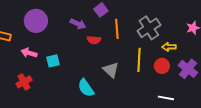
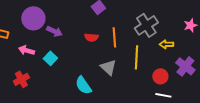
purple arrow: (78, 24) -> (54, 31), moved
orange line: (117, 29) -> (114, 37), moved
cyan square: (53, 61) -> (50, 58), turned -32
red circle: (162, 66) -> (160, 76), moved

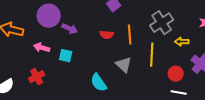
cyan square: (50, 58) -> (66, 56), turned -32

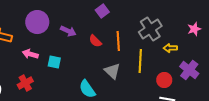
purple arrow: (70, 29) -> (68, 31), moved
red semicircle: (107, 35) -> (95, 41), turned 40

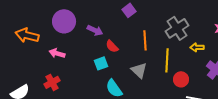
red semicircle: (95, 41) -> (112, 46), moved
cyan square: (54, 62) -> (101, 63), moved, turned -32
red circle: (164, 80) -> (181, 79), moved

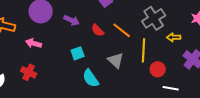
orange line: (145, 40) -> (122, 30), turned -48
red semicircle: (112, 46) -> (98, 30), moved
red cross: (52, 82) -> (29, 72), turned -35

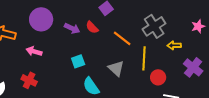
red semicircle: (98, 30) -> (92, 27), moved

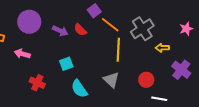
orange line: (122, 38) -> (110, 25), moved
yellow line: (144, 58) -> (118, 50), moved
gray triangle: (116, 68) -> (111, 80), moved
red cross: (29, 80) -> (37, 83), moved

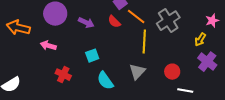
red semicircle: (80, 30) -> (114, 22), moved
yellow arrow: (162, 48) -> (200, 40), moved, turned -56
gray triangle: (111, 80) -> (137, 72), turned 30

